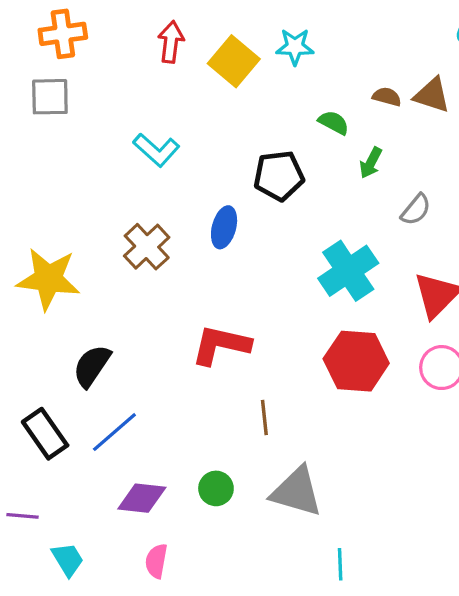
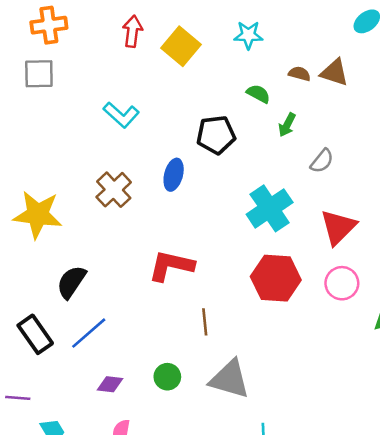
cyan star: (295, 47) -> (248, 35), moved
purple diamond: (142, 498) -> (110, 384), size x0.7

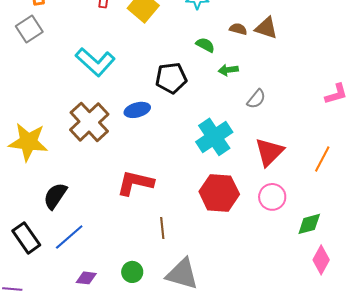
gray square: (39, 74) -> (29, 29), turned -32
cyan L-shape: (121, 115) -> (95, 62), size x1.4
green arrow: (287, 125) -> (228, 70), turned 54
blue ellipse: (174, 175) -> (137, 110), turned 60
brown cross: (114, 190) -> (89, 122), size x1.4

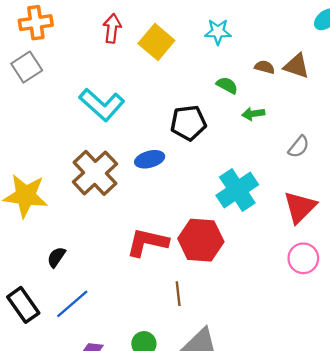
gray semicircle: (256, 99) -> (299, 147), moved
red hexagon: (219, 193) -> (201, 240), moved
black semicircle: (55, 196) -> (56, 257), size x0.7

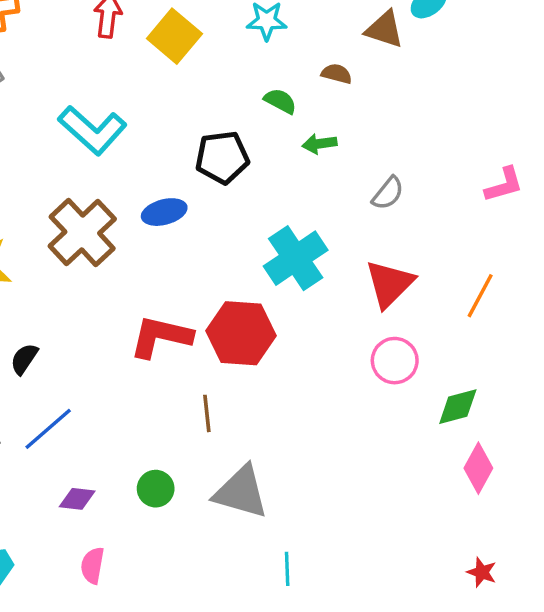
brown triangle: (296, 66) -> (384, 29), moved

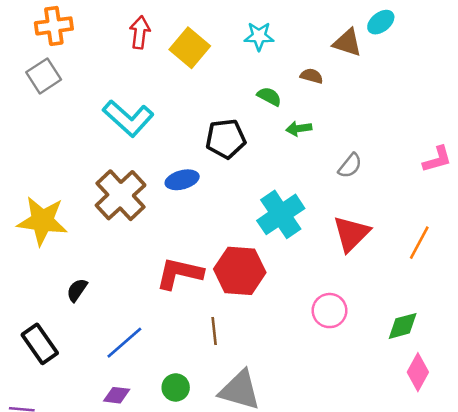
pink circle: (395, 361) -> (330, 311), moved
blue line: (48, 429) -> (124, 343), moved

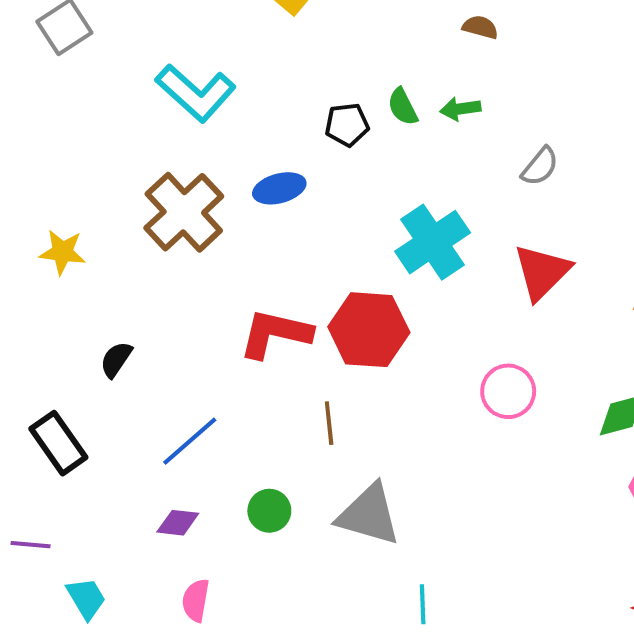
green semicircle: (269, 96) -> (403, 107), moved, turned -145
black pentagon: (226, 139) -> (347, 125), size x0.7
yellow star: (42, 221) -> (62, 252), size x0.6

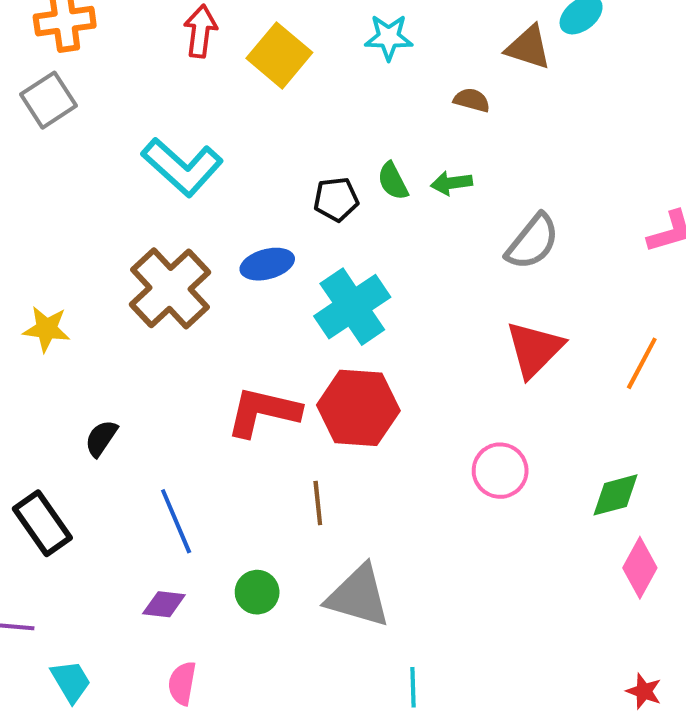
gray semicircle: (540, 166) -> (532, 242), size x1.4
cyan cross: (433, 242) -> (352, 307), moved
blue line: (190, 441) -> (176, 521), turned -72

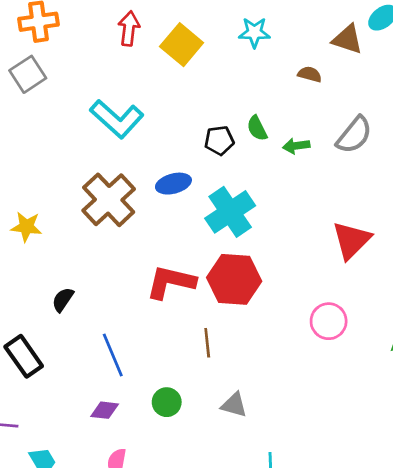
green arrow: (451, 183) -> (296, 146), moved
gray semicircle: (532, 242) -> (354, 135), moved
gray triangle: (358, 596) -> (234, 405), size x0.6

